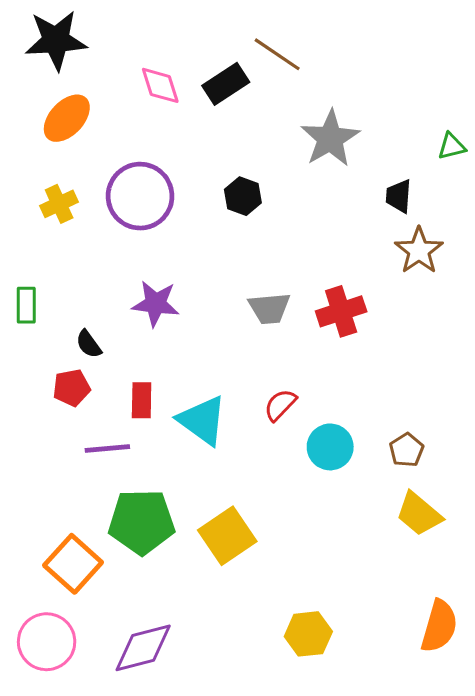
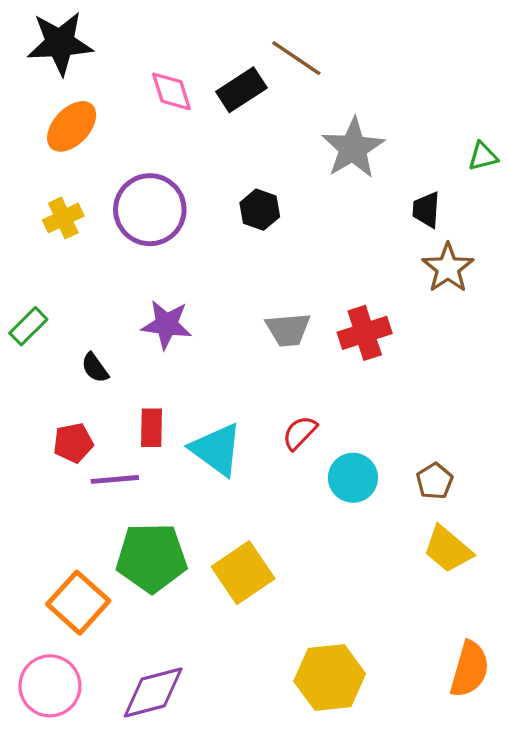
green rectangle: (26, 305) -> (28, 326), turned 45
red pentagon: (71, 388) -> (73, 443), moved
yellow hexagon: (308, 634) -> (330, 678), size x1.4

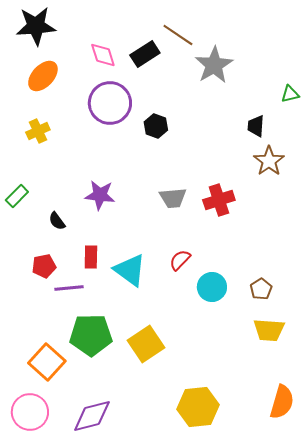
gray star: (353, 148) -> (214, 65), moved
purple circle: (150, 210) -> (110, 103), moved
yellow trapezoid: (448, 549) -> (269, 330), turned -36

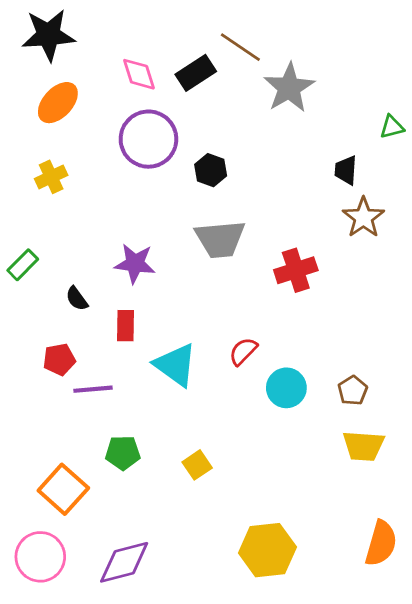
gray trapezoid: (173, 198) -> (220, 239), moved, size x1.4
red rectangle: (91, 257) -> (125, 326), moved
green pentagon: (91, 335) -> (123, 453), size x0.6
yellow square: (146, 344) -> (197, 465), size x0.6

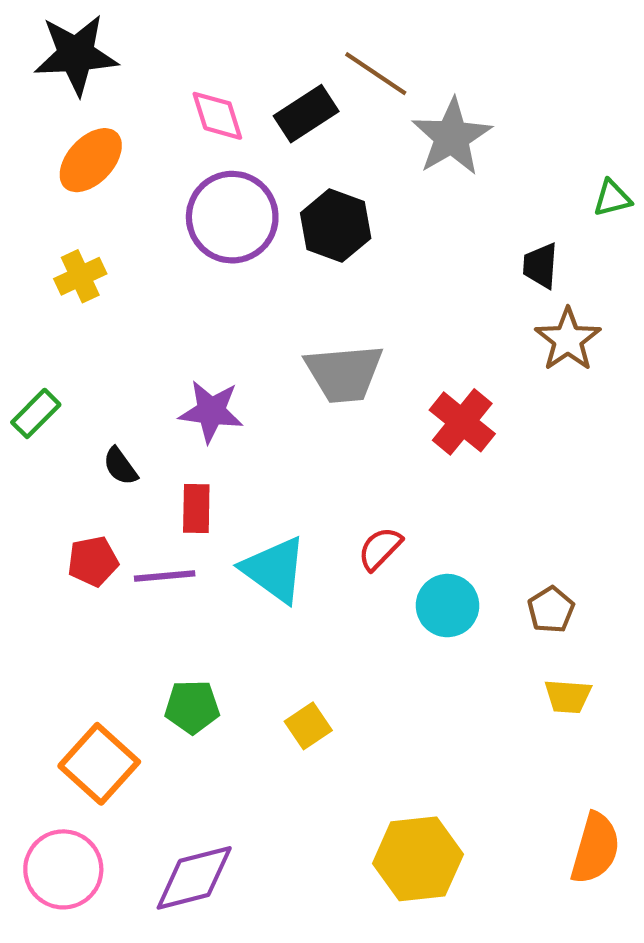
black hexagon: (211, 170) -> (336, 226), moved, size x1.4
red cross: (296, 270) -> (462, 422), turned -33
purple line: (93, 389) -> (165, 576), moved
yellow trapezoid: (363, 446) -> (568, 696), size x0.7

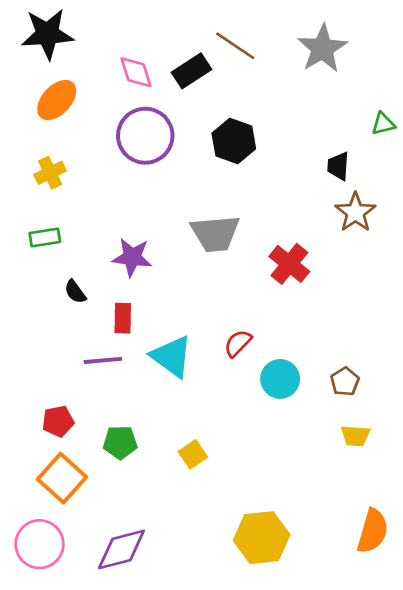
gray star: (452, 137) -> (322, 48), moved
black hexagon: (336, 226) -> (234, 141), moved
green rectangle: (36, 413) -> (45, 237), moved, turned 36
red pentagon: (93, 561) -> (58, 421), moved

